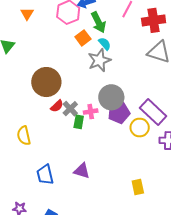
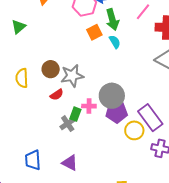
gray star: (99, 60) -> (72, 76), moved
brown circle: (46, 82) -> (51, 69), size x0.6
gray cross: (70, 109) -> (68, 124), moved
yellow semicircle: (24, 136) -> (22, 78), moved

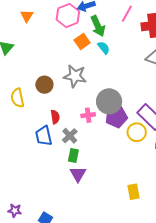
gray star: (72, 76) -> (75, 76), moved, turned 30
red semicircle: (57, 95) -> (55, 117), moved, turned -56
green rectangle: (75, 114) -> (73, 156), moved
blue trapezoid: (33, 160) -> (44, 136), moved
purple triangle: (70, 163) -> (78, 174), turned 42

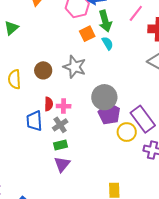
pink cross: (88, 115) -> (64, 106), moved
purple pentagon: (116, 117) -> (109, 114), turned 30
green rectangle: (73, 156) -> (61, 145), turned 56

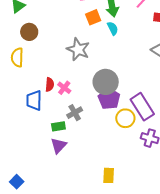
brown circle: (43, 70) -> (29, 32), moved
pink cross: (64, 106) -> (64, 88), turned 32
gray cross: (60, 125) -> (75, 113), moved

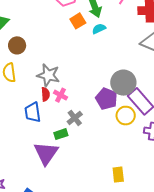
cyan semicircle: (113, 28) -> (99, 29), turned -80
gray star: (78, 49) -> (48, 75), moved
gray circle: (106, 82) -> (123, 83), moved
purple triangle: (59, 146) -> (46, 153), moved, size x1.5

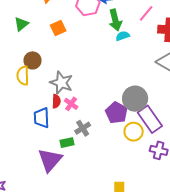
orange square: (78, 21) -> (58, 28), moved
cyan semicircle: (99, 29) -> (123, 36), moved
brown circle: (17, 45) -> (33, 60), moved

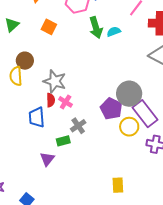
green arrow: (115, 20) -> (96, 28), moved
orange square: (58, 28) -> (49, 27), turned -35
purple triangle: (50, 160) -> (47, 159), size x0.6

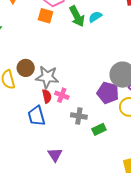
orange square: (49, 27) -> (46, 16), moved
brown circle: (25, 61) -> (26, 68), moved
gray cross: (78, 126) -> (79, 116), turned -35
green rectangle: (63, 141) -> (99, 129), moved

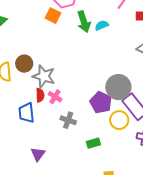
green rectangle: (99, 129) -> (93, 143), moved

